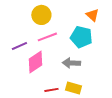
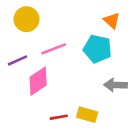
yellow circle: (41, 15) -> (27, 19), moved
gray arrow: (71, 63) -> (115, 85), moved

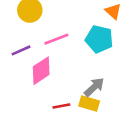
gray arrow: (115, 85) -> (94, 87), moved, turned 135

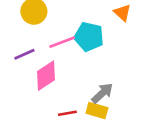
cyan pentagon: (99, 39) -> (89, 37), moved

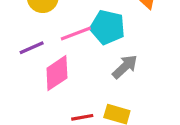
gray arrow: (102, 93) -> (125, 67), moved

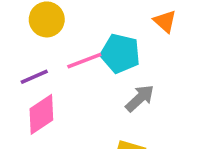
pink diamond: (57, 73) -> (41, 114), moved

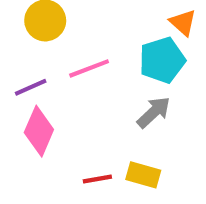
cyan pentagon: (120, 53) -> (162, 60), moved, turned -30
pink diamond: (41, 114) -> (39, 131), turned -33

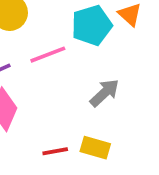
cyan pentagon: (162, 60) -> (92, 25), moved

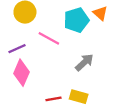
pink line: (48, 55) -> (49, 38), turned 50

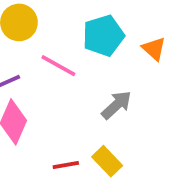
orange triangle: (100, 13) -> (154, 49), moved
yellow rectangle: (79, 97) -> (107, 161), turned 30

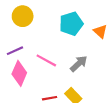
pink line: (58, 66) -> (46, 60), moved

